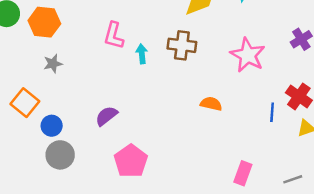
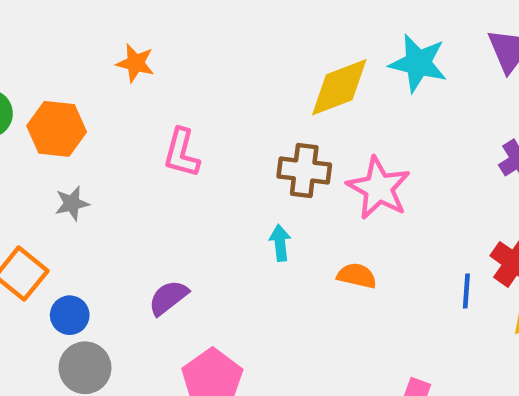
cyan arrow: (142, 54) -> (280, 243), moved
pink star: (248, 55) -> (379, 188), moved

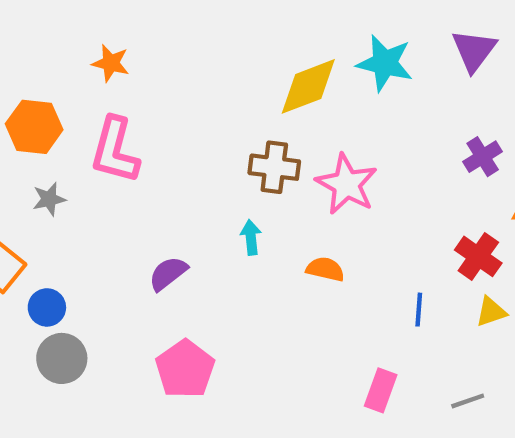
pink L-shape: (181, 153) -> (115, 150), moved, size x1.4
blue line: (466, 291) -> (419, 310), moved
purple semicircle: (168, 298) -> (168, 273), moved

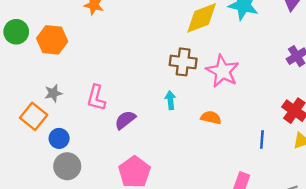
pink L-shape: (115, 150) -> (96, 98), moved, size x0.7
gray star: (49, 199) -> (53, 93), moved

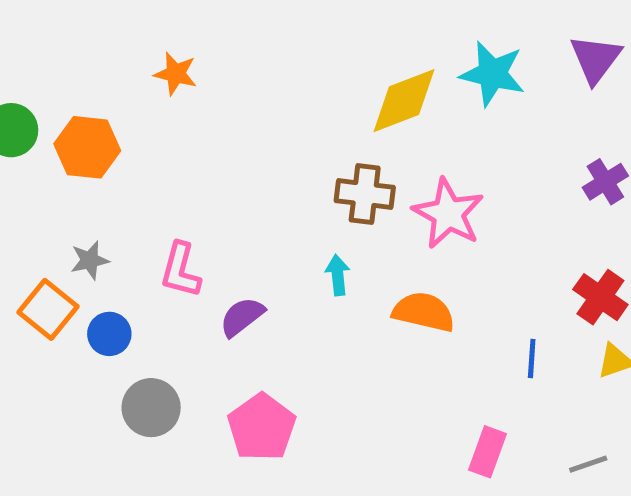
orange semicircle: (211, 118) -> (424, 312), size x1.4
blue circle: (59, 138) -> (109, 334), moved
gray circle: (67, 166) -> (151, 408), moved

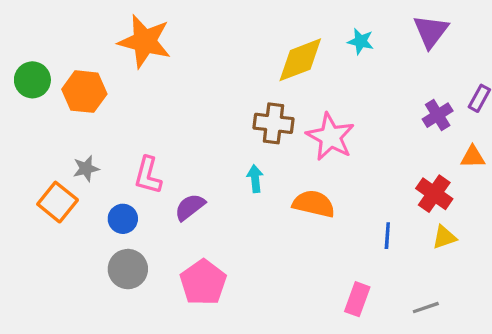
orange star: (176, 74) -> (145, 41), size x1.8
cyan star: (492, 74) -> (361, 41), size x0.6
blue circle: (109, 334) -> (123, 219), moved

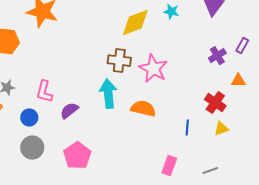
cyan arrow: (255, 179) -> (108, 94), size x1.8

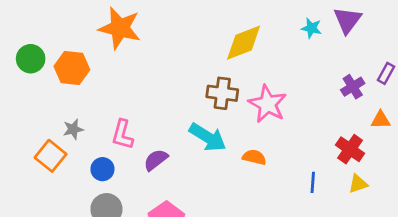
cyan star: (171, 12) -> (311, 28), moved
cyan arrow: (108, 94) -> (208, 137), turned 128
orange semicircle: (143, 109) -> (254, 157), size x0.7

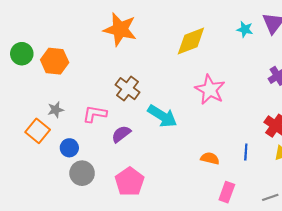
orange star: (120, 28) -> (120, 29), moved
brown cross: (222, 93) -> (127, 89), moved, turned 30
pink L-shape: (122, 135) -> (95, 114), turned 85
orange semicircle: (254, 157) -> (210, 158), moved
blue circle: (102, 169) -> (69, 148), moved

